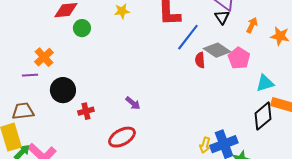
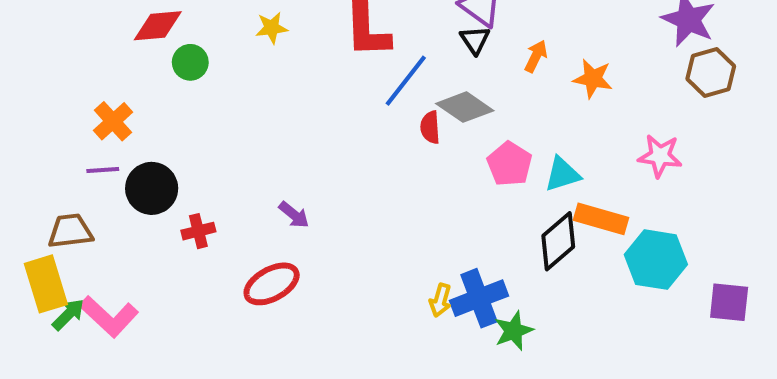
pink pentagon: (239, 58) -> (509, 164), moved
purple line: (30, 75) -> (103, 170), moved

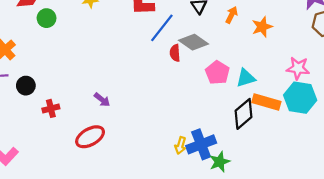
orange star: (593, 79) -> (262, 27), turned -30
black circle: (152, 188) -> (26, 86), size x0.7
cyan hexagon: (656, 260) -> (300, 98), moved

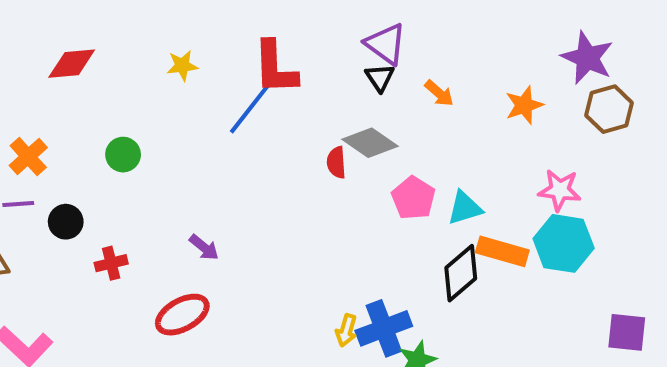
orange arrow: (232, 15) -> (439, 93), turned 105
green circle: (47, 18) -> (123, 155), moved
orange star: (262, 27) -> (524, 105), moved
blue line: (162, 28) -> (249, 109), moved

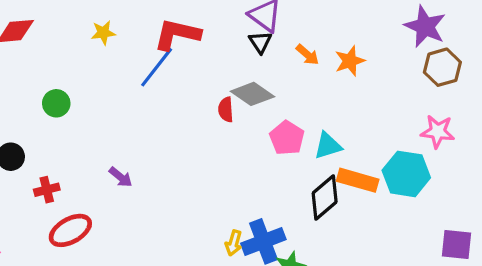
red L-shape: (275, 68) -> (177, 34), turned 105
orange star: (524, 105) -> (350, 61), moved
pink star: (560, 190) -> (438, 132), moved
red ellipse: (182, 315) -> (70, 230), moved

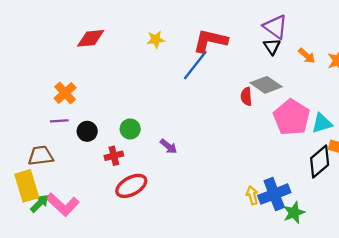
green circle: (56, 103) -> (130, 129), moved
pink pentagon: (287, 138) -> (292, 117), size x1.4
yellow arrow: (234, 243) -> (252, 195), turned 150

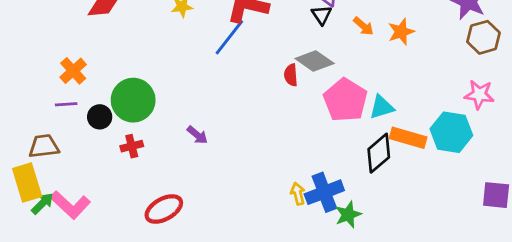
green circle: (130, 129) -> (133, 100), moved, size x1.8
red ellipse: (131, 186) -> (164, 209), moved

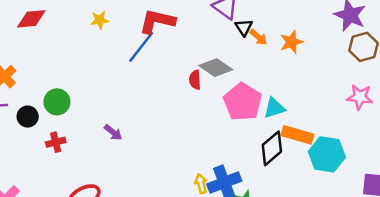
black triangle: (322, 15) -> (244, 27), moved
green circle: (133, 100) -> (57, 102), size x0.7
cyan hexagon: (451, 132) -> (327, 154), moved

